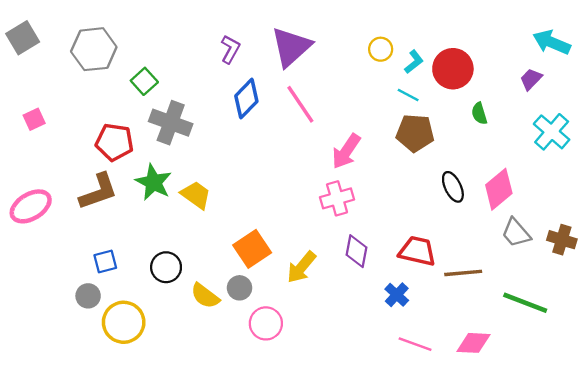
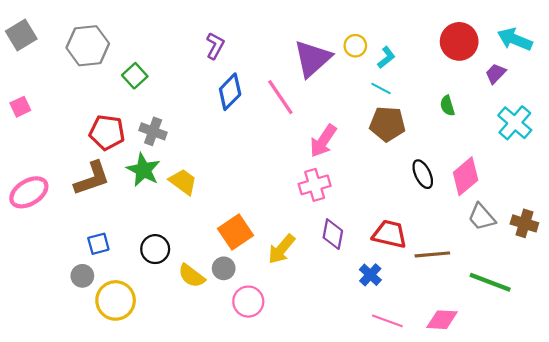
purple triangle: (291, 47) -> (312, 59), moved
red circle: (453, 69) -> (459, 41), moved
pink square: (34, 119) -> (20, 107), moved
gray cross: (171, 123) -> (153, 131), moved, size x0.7

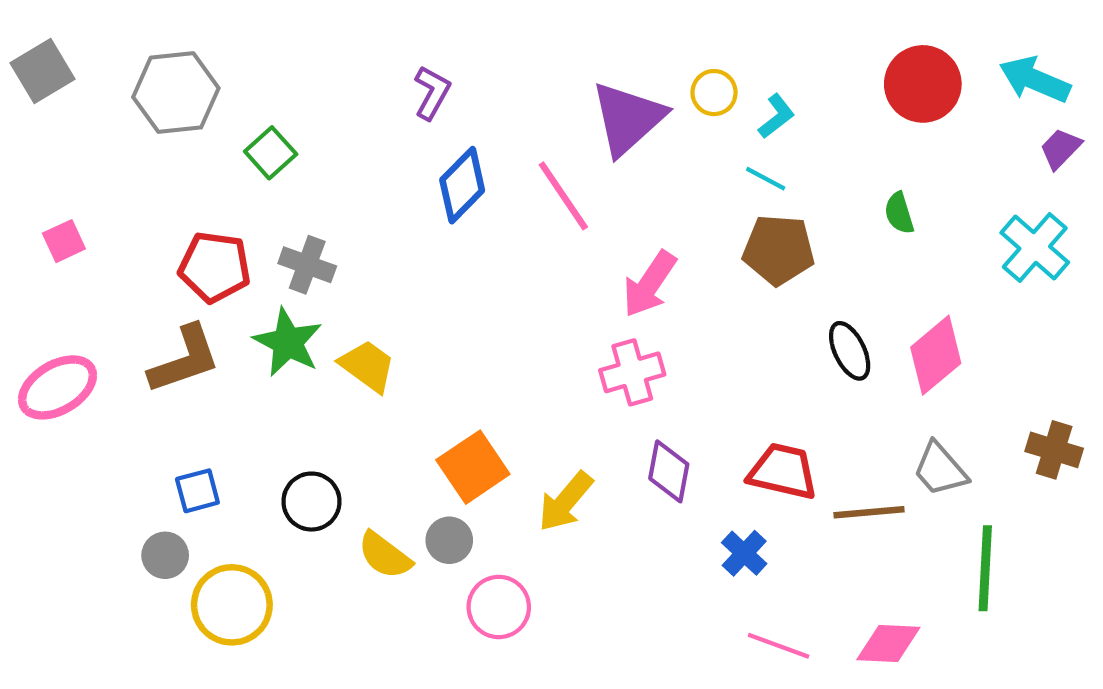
purple trapezoid: (496, 74) -> (1061, 149), moved
pink square: (20, 107) -> (64, 241), moved
gray trapezoid: (482, 217) -> (940, 469), moved
green line: (490, 282) -> (985, 568), turned 72

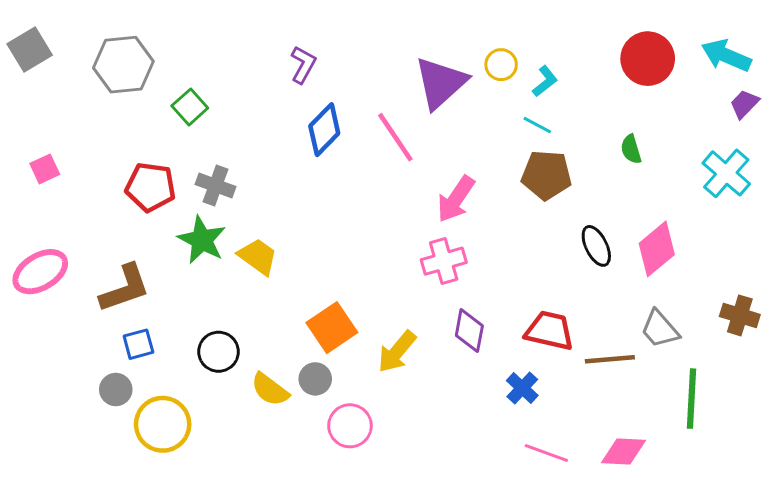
brown L-shape: (184, 359) -> (125, 288), moved

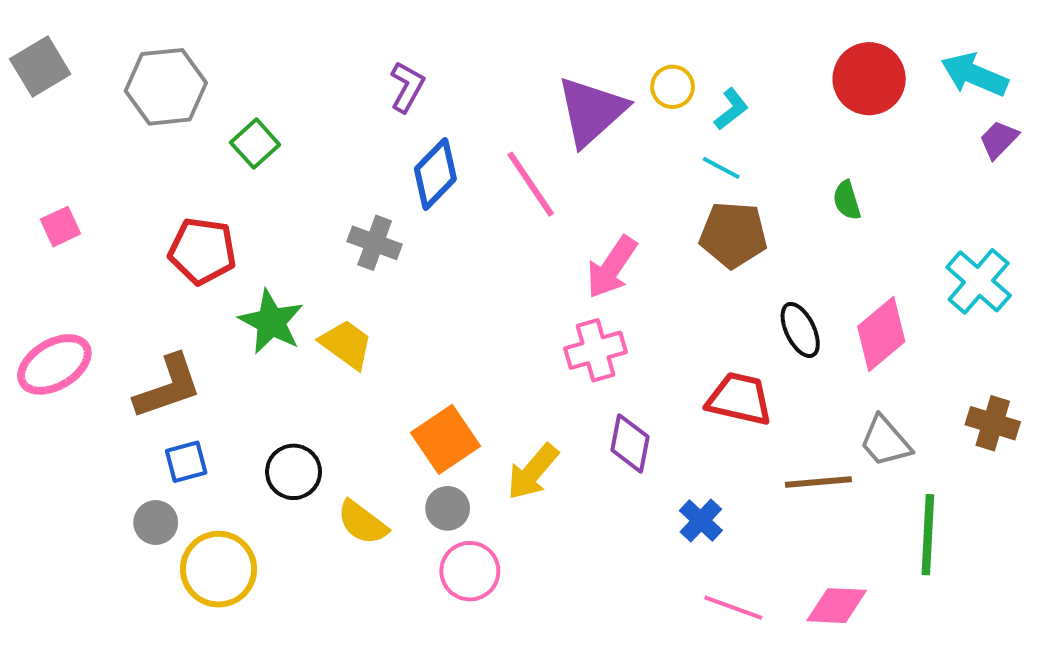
cyan cross: (726, 173) -> (979, 281), moved
gray cross: (215, 186) -> (375, 243), moved
red trapezoid: (549, 331) -> (739, 399), moved
gray circle: (315, 379) -> (448, 508), moved

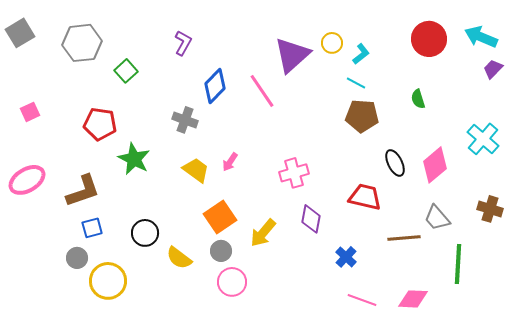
purple L-shape: (407, 87) -> (183, 43), moved
pink arrow: (612, 267) -> (230, 162), moved, size x0.6
yellow trapezoid: (346, 344) -> (196, 170), moved

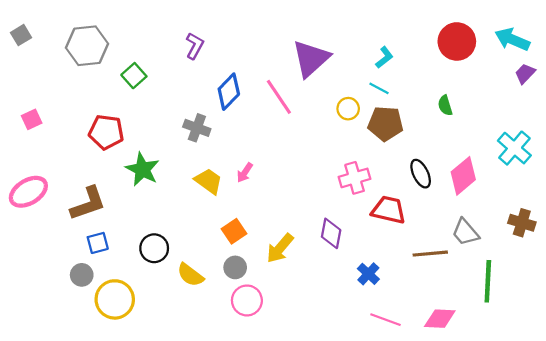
gray square: (20, 33) -> (21, 35), size x0.7
yellow circle: (332, 43) -> (348, 109), moved
pink cross: (294, 173) -> (355, 178), moved
orange square: (220, 217) -> (234, 231), size x0.7

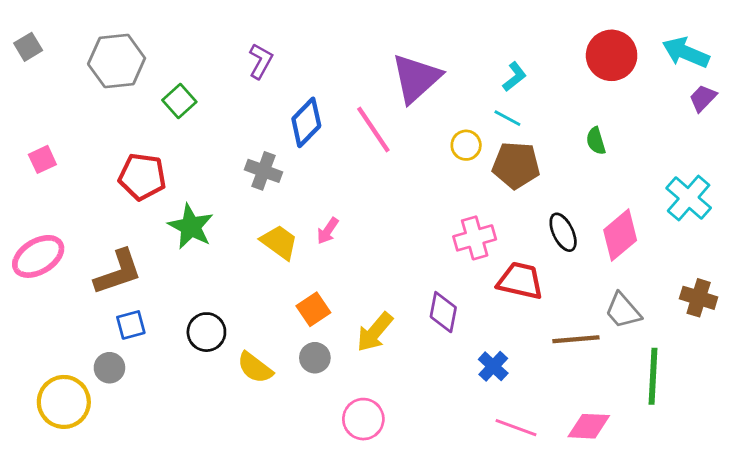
yellow circle: (115, 299) -> (64, 402), moved
pink circle: (247, 300) -> (363, 419), moved

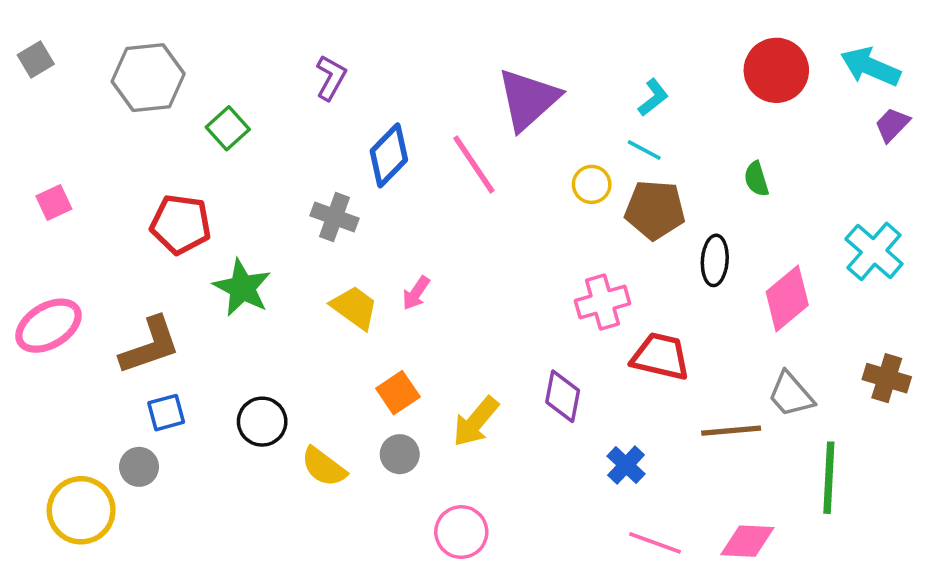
black ellipse: (563, 232) -> (715, 260), moved, turned 30

